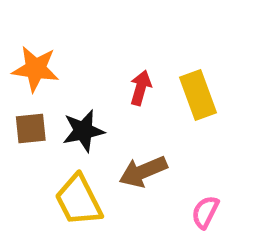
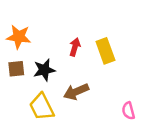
pink semicircle: (205, 212) -> (128, 111), moved, turned -42

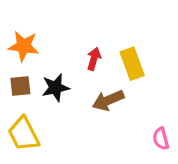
brown arrow: (76, 92) -> (108, 100), moved
yellow trapezoid: (42, 107) -> (24, 134), moved

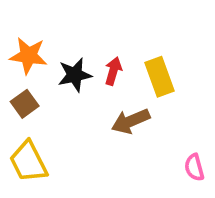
brown square: (20, 86) -> (25, 104), turned -30
black star: (55, 88) -> (75, 75), moved

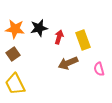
black star: (75, 75) -> (39, 28), moved
pink semicircle: (194, 167) -> (99, 69), moved

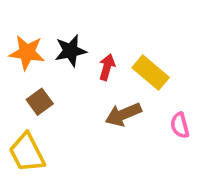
yellow rectangle: (83, 40) -> (151, 73), turned -30
brown square: (13, 54) -> (40, 102), moved

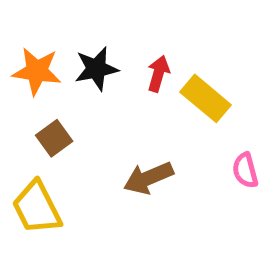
red arrow: (107, 67) -> (158, 74), moved
brown arrow: (123, 114) -> (148, 178), moved

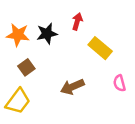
red arrow: (158, 74) -> (77, 22), moved
yellow trapezoid: (37, 208) -> (18, 101), turned -116

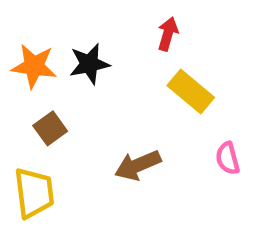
red arrow: (77, 22) -> (168, 34), moved
yellow trapezoid: (18, 101) -> (34, 193), turned -44

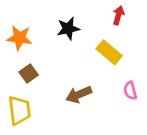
red arrow: (168, 34) -> (118, 15), moved
black star: (89, 64) -> (68, 29), moved

